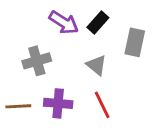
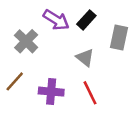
gray cross: (37, 61) -> (26, 41), moved, turned -30
brown line: (18, 106) -> (15, 81), moved, turned -45

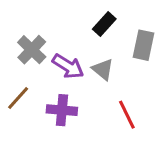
purple arrow: (56, 20) -> (68, 66), moved
red line: (90, 93) -> (127, 115), moved

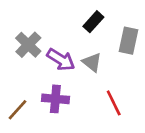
brown line: (18, 98) -> (17, 110), moved

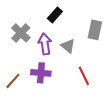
black rectangle: (93, 22) -> (55, 15), moved
purple arrow: (61, 60) -> (45, 44), turned -130

